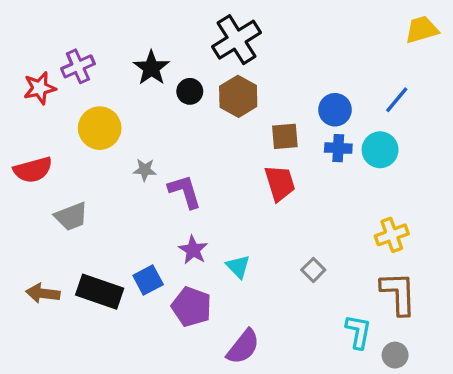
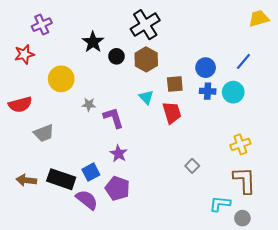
purple cross: (78, 66) -> (42, 25), moved
cyan triangle: (238, 267) -> (146, 97), moved
cyan L-shape: (358, 332) -> (220, 204), turned -95
purple semicircle: (243, 347) -> (87, 200), moved, turned -90

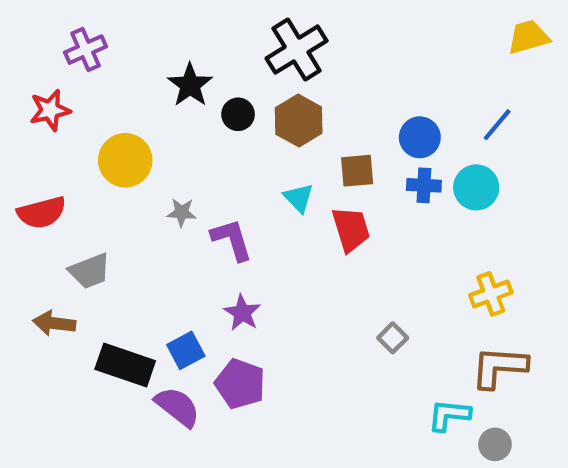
brown arrow: (26, 180) -> (54, 323), moved
brown L-shape: (244, 180) -> (499, 367), turned -84

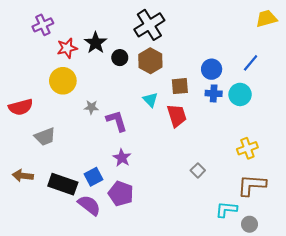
red star: (50, 110) -> (67, 48), moved
brown arrow: (54, 323) -> (23, 176), moved

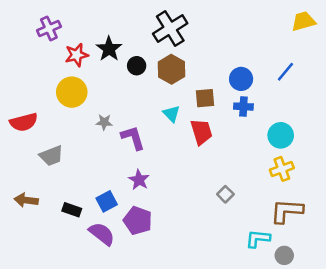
cyan circle: (240, 94) -> (281, 135), moved
black rectangle: (63, 184) -> (72, 210), size x0.6

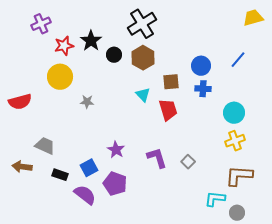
purple L-shape: (133, 138) -> (157, 158), moved
gray trapezoid: (51, 156) -> (45, 146), moved, turned -135

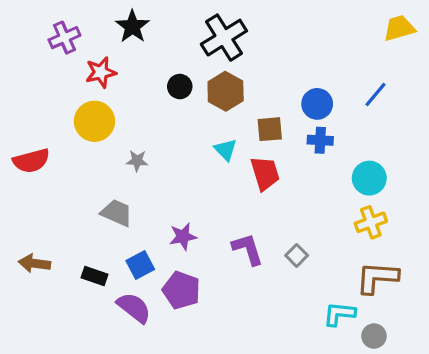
black star: (91, 41) -> (132, 27), moved
gray trapezoid: (45, 146) -> (117, 213), moved
purple star: (116, 150) -> (183, 237), turned 30

